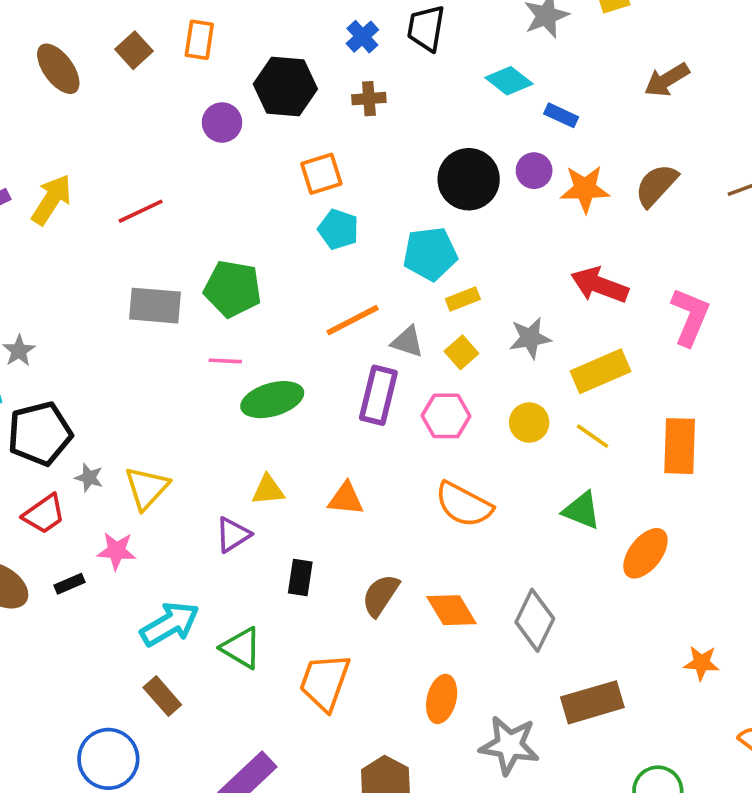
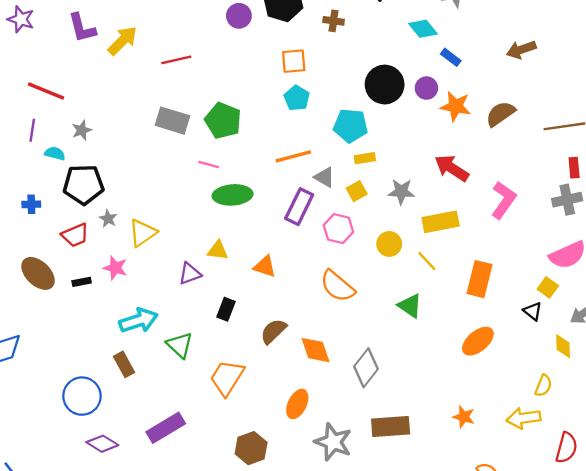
orange ellipse: (645, 553) -> (478, 341), moved

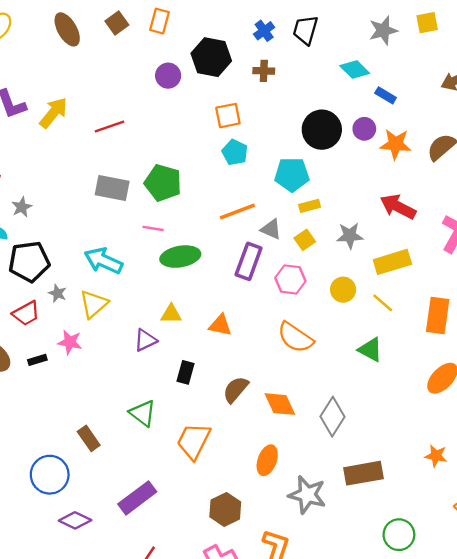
cyan arrow: (138, 320) -> (103, 261), moved, turned -132

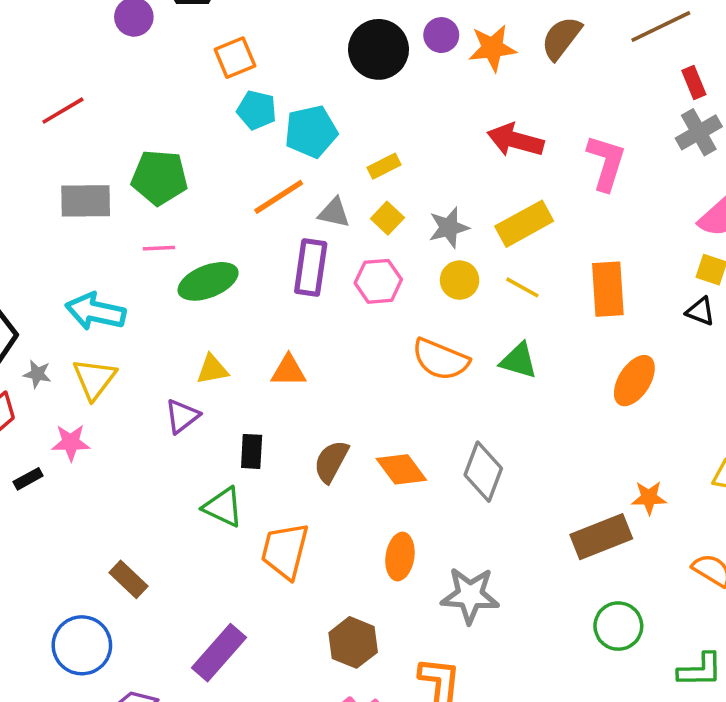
cyan pentagon: (292, 175) -> (311, 132), moved
gray star: (350, 236) -> (449, 228), moved
orange semicircle: (295, 337) -> (441, 359), moved
green triangle: (143, 413) -> (223, 507), moved
brown rectangle: (363, 473) -> (601, 537), moved

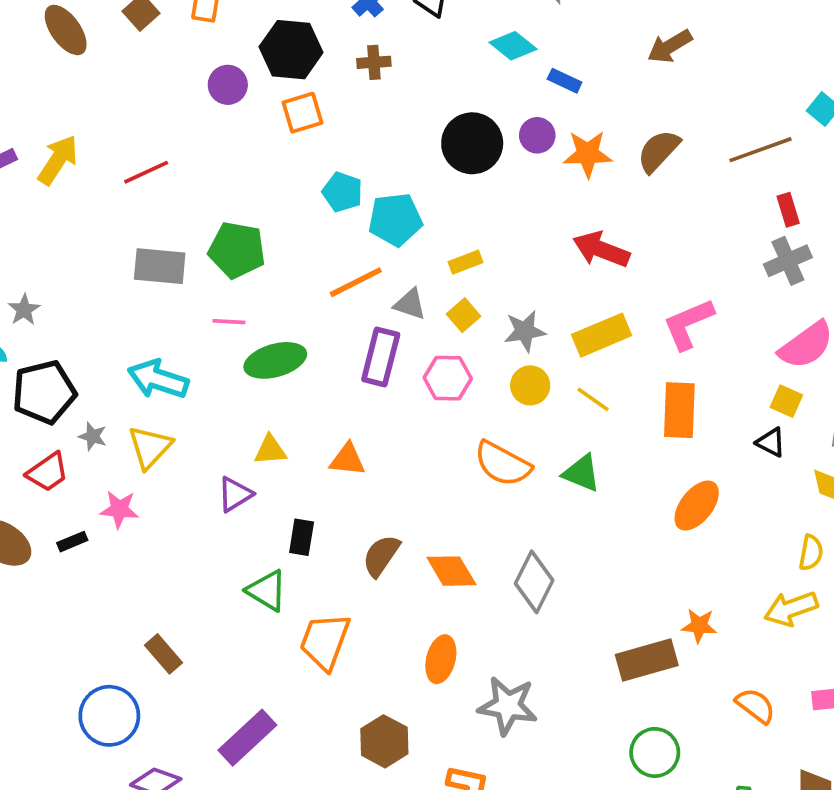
orange square: (235, 58) -> (303, 113), moved
pink L-shape: (606, 163) -> (688, 324), moved, turned -136

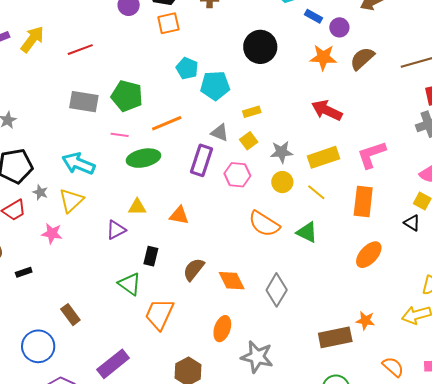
purple circle: (537, 135) -> (339, 27), moved
orange line: (356, 282) -> (167, 123), moved
black rectangle: (72, 542) -> (24, 272), moved

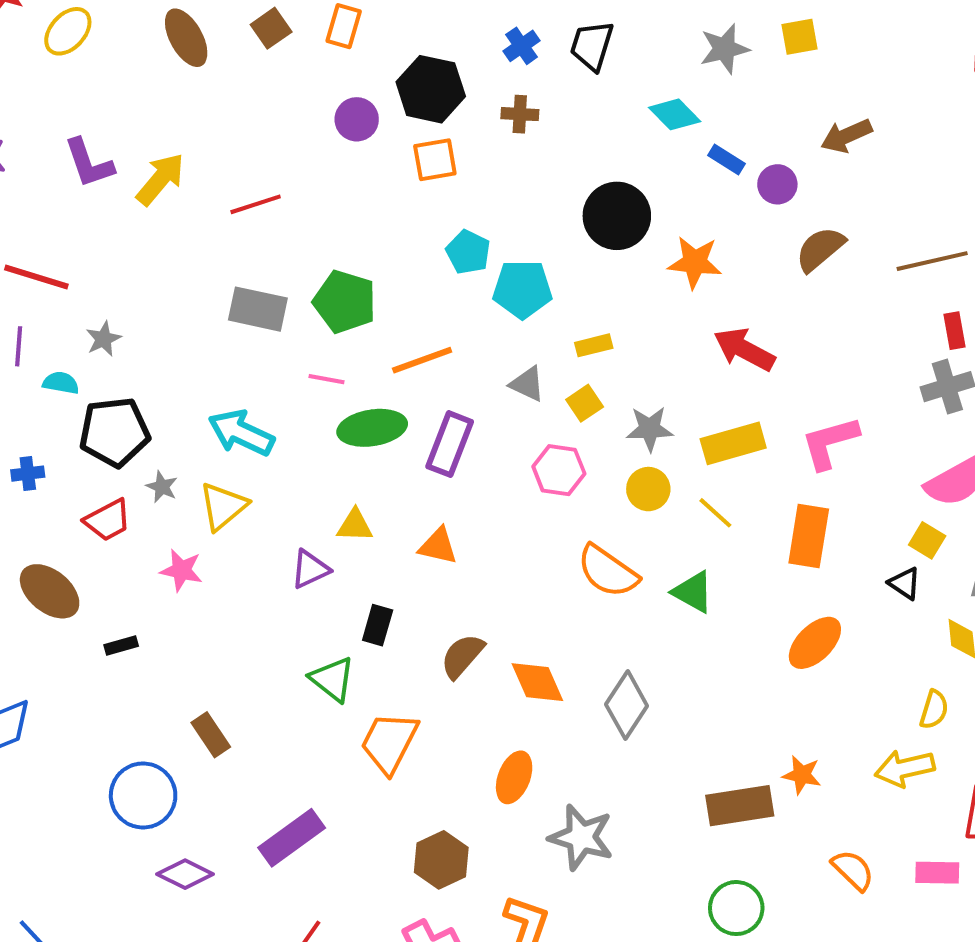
orange star: (323, 57) -> (695, 262), moved
purple rectangle: (201, 160) -> (450, 444), moved

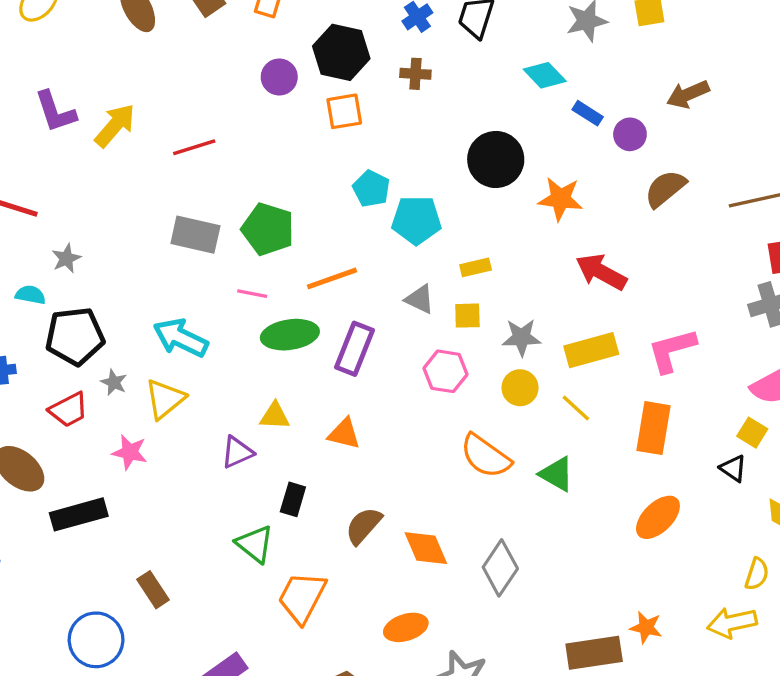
yellow square: (585, 403) -> (467, 316), turned 32
black rectangle: (121, 645) -> (79, 514), size x2.0
orange ellipse: (514, 777) -> (406, 627), turned 51

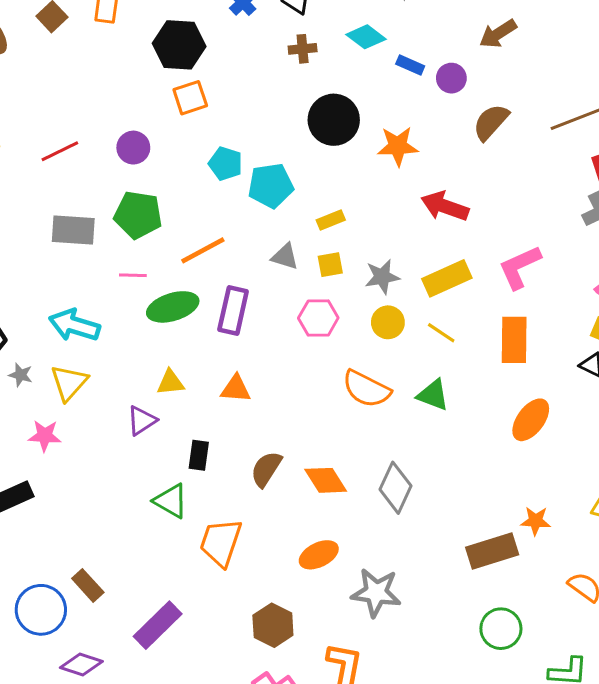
brown cross: (415, 74) -> (303, 49), moved
purple circle: (279, 77) -> (133, 148), moved
brown rectangle: (153, 590) -> (88, 585), moved

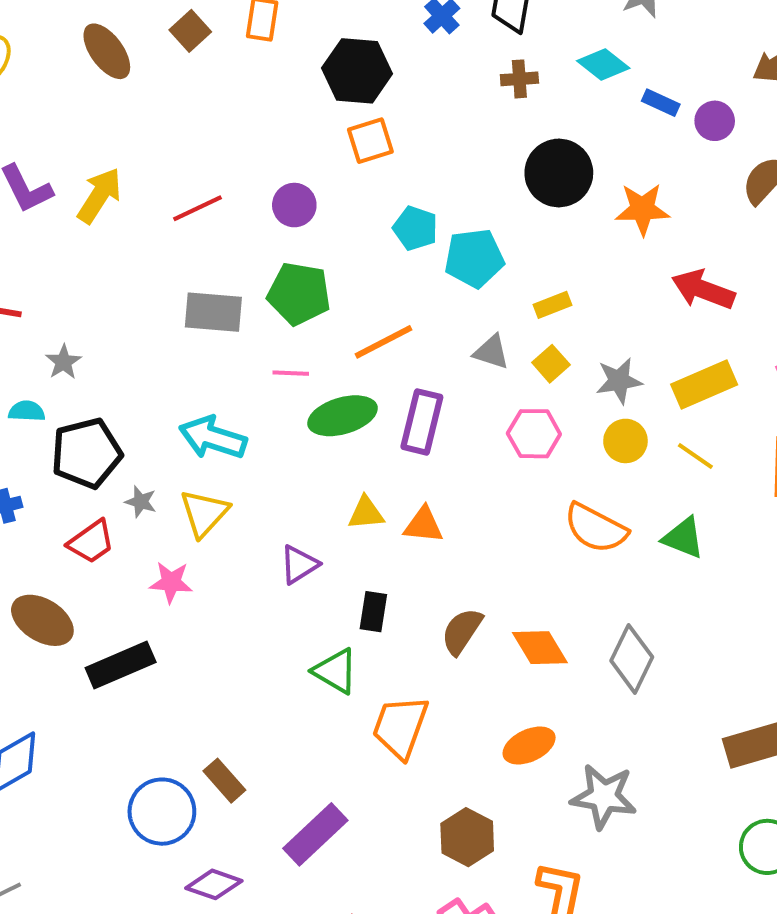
yellow square: (330, 265) -> (551, 364), turned -32
yellow triangle: (170, 382) -> (366, 513), moved

